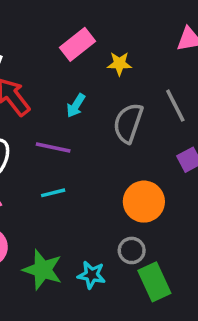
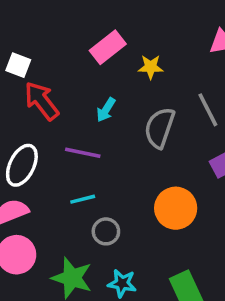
gray circle: (132, 250) -> (106, 231), moved

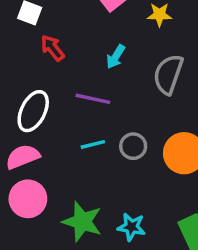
red arrow: (42, 101) -> (52, 48), size x0.7
gray circle: (106, 231) -> (133, 146), moved

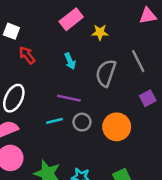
cyan arrow: (116, 57) -> (70, 61), turned -56
purple line: (93, 99) -> (69, 98), moved

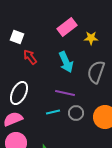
cyan arrow: (70, 61) -> (66, 62), size x1.5

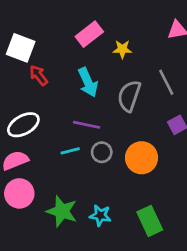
white square: (17, 37) -> (21, 48), size x1.5
white ellipse: (19, 93) -> (23, 125), turned 35

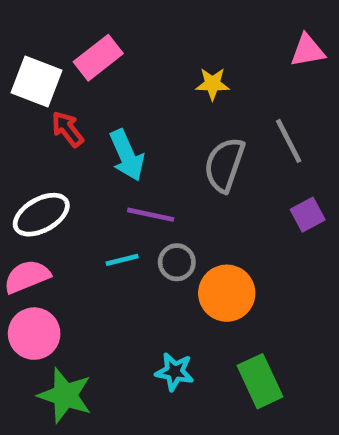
pink rectangle: (89, 34) -> (98, 58), moved
cyan arrow: (88, 82) -> (127, 155), moved
orange circle: (142, 158) -> (227, 293), moved
green star: (62, 211) -> (65, 395), moved

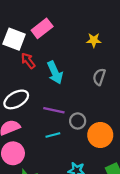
gray semicircle: (224, 165) -> (99, 77), size x0.7
purple line: (151, 215) -> (54, 110), moved
cyan line: (122, 260) -> (53, 135), moved

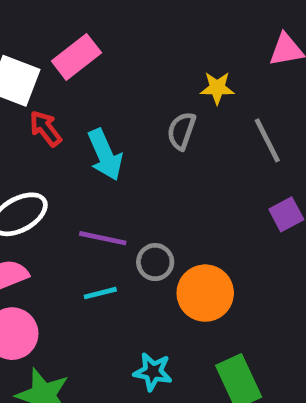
yellow star: (94, 40) -> (217, 88), moved
gray semicircle: (99, 77) -> (181, 131), moved

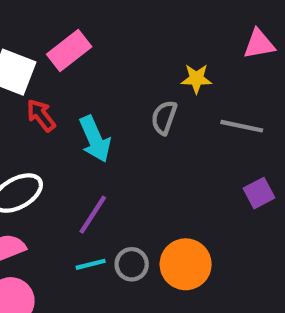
gray line: (267, 140) -> (242, 126), turned -51
purple line: (103, 238) -> (93, 215), turned -69
gray circle: (155, 262) -> (132, 264), moved

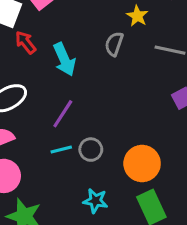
yellow star: (196, 79) -> (137, 16), turned 30
orange circle: (186, 264) -> (142, 164), moved

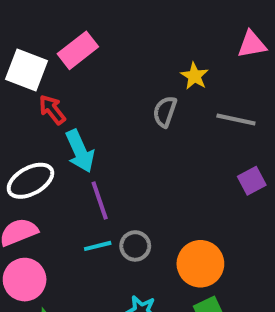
cyan arrow: (64, 59) -> (80, 151), moved
purple line: (63, 114) -> (100, 201), turned -52

